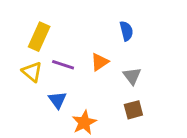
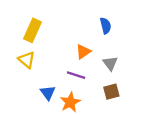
purple line: (63, 65) -> (76, 75), moved
blue triangle: (57, 100) -> (48, 93), moved

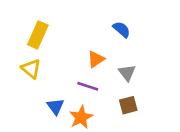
blue semicircle: (106, 26) -> (122, 30), turned -35

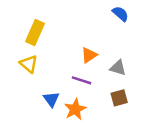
blue semicircle: (122, 30) -> (120, 14), moved
gray triangle: (127, 73) -> (118, 68), turned -36

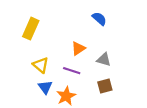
blue semicircle: (120, 14) -> (99, 19), moved
yellow triangle: (29, 64) -> (41, 65), moved

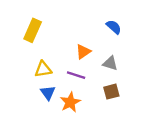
blue semicircle: (99, 19) -> (114, 27), moved
yellow triangle: (41, 65) -> (43, 69), turned -49

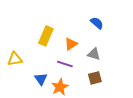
yellow rectangle: (33, 30) -> (46, 36), moved
yellow triangle: (43, 69) -> (15, 59), moved

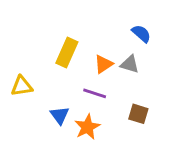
gray triangle: (94, 54) -> (130, 64), moved
brown square: (95, 78) -> (138, 114), turned 32

